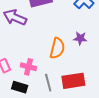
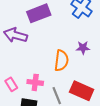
red rectangle: (73, 81) -> (82, 91), turned 40

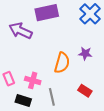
red rectangle: (82, 91) -> (85, 91), moved, size x0.6

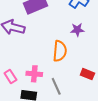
purple star: (85, 54) -> (77, 30), moved

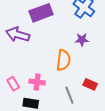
gray line: (56, 86) -> (69, 95), moved

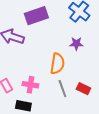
gray line: (69, 95) -> (62, 89), moved

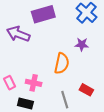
gray line: (62, 89) -> (65, 100), moved

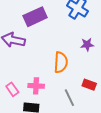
purple star: (82, 44) -> (87, 45), moved

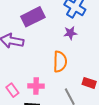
purple star: (87, 45) -> (70, 33), moved

